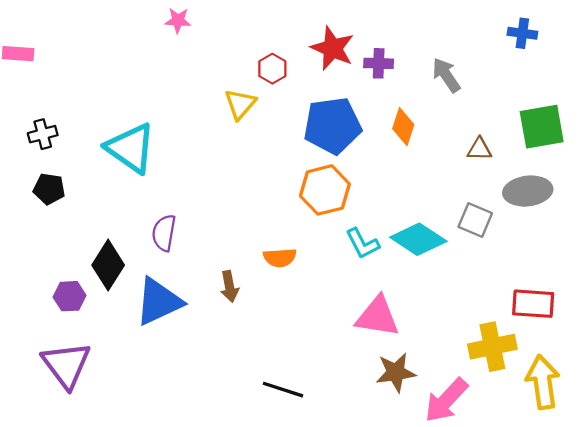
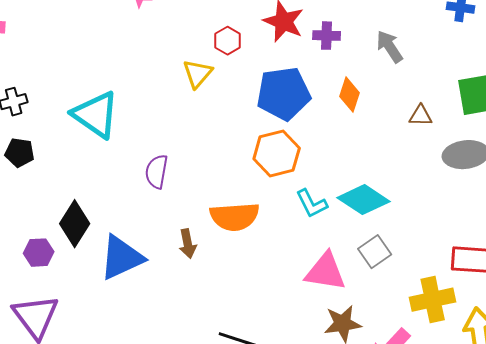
gray square: (475, 220) -> (375, 252), moved, turned 32
purple semicircle: (164, 233) -> (157, 172), moved
orange semicircle: (280, 258) -> (235, 217), size x1.6

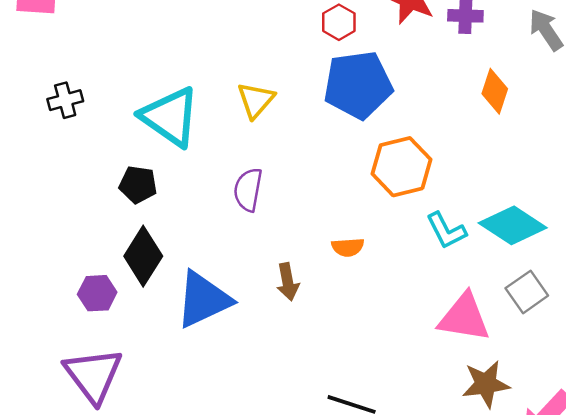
yellow triangle: (198, 74) -> (256, 100), moved
blue pentagon: (284, 94) -> (358, 85), moved
black pentagon: (20, 153) -> (138, 185), moved
orange semicircle: (235, 217) -> (348, 247), size x0.5

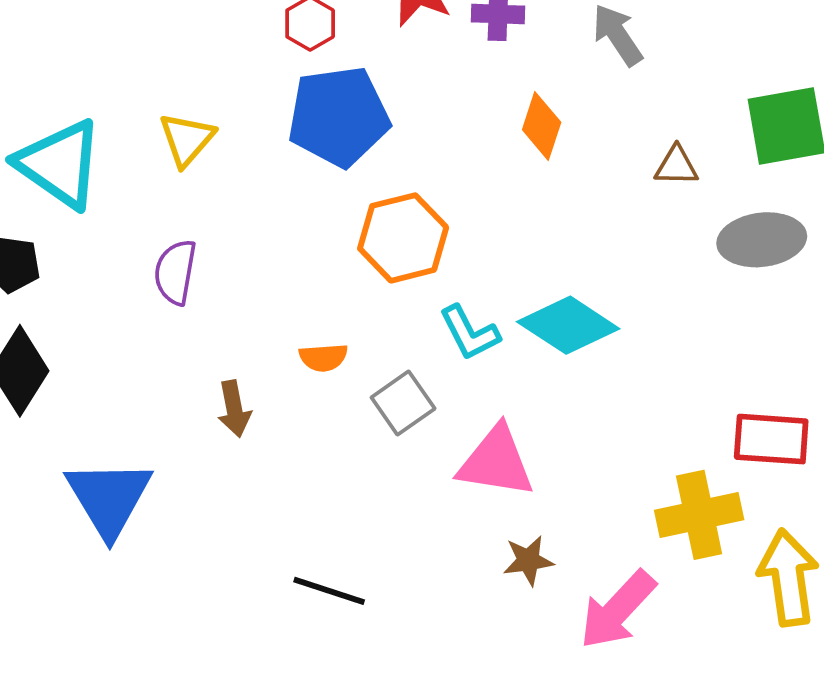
gray square: (527, 292) -> (403, 403), moved
blue triangle: (203, 300) -> (109, 498), moved, turned -36
brown star: (486, 384) -> (528, 561), size x0.7

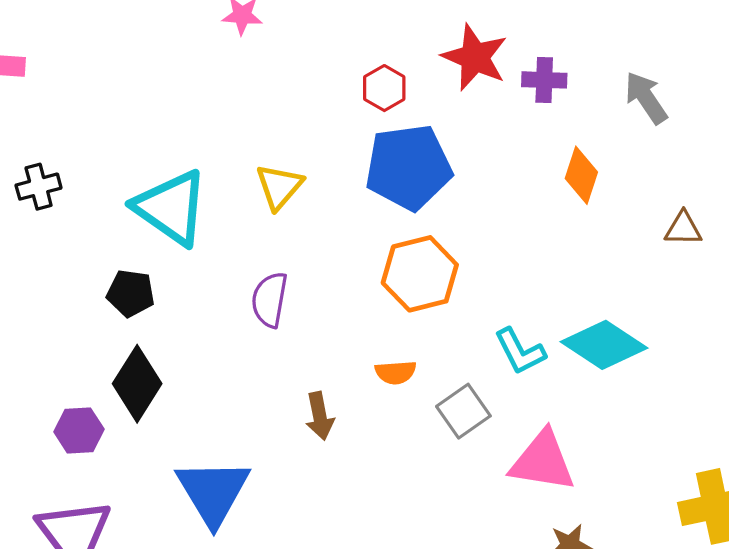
brown triangle: (676, 166) -> (683, 229), moved
orange hexagon: (403, 238) -> (420, 274), moved

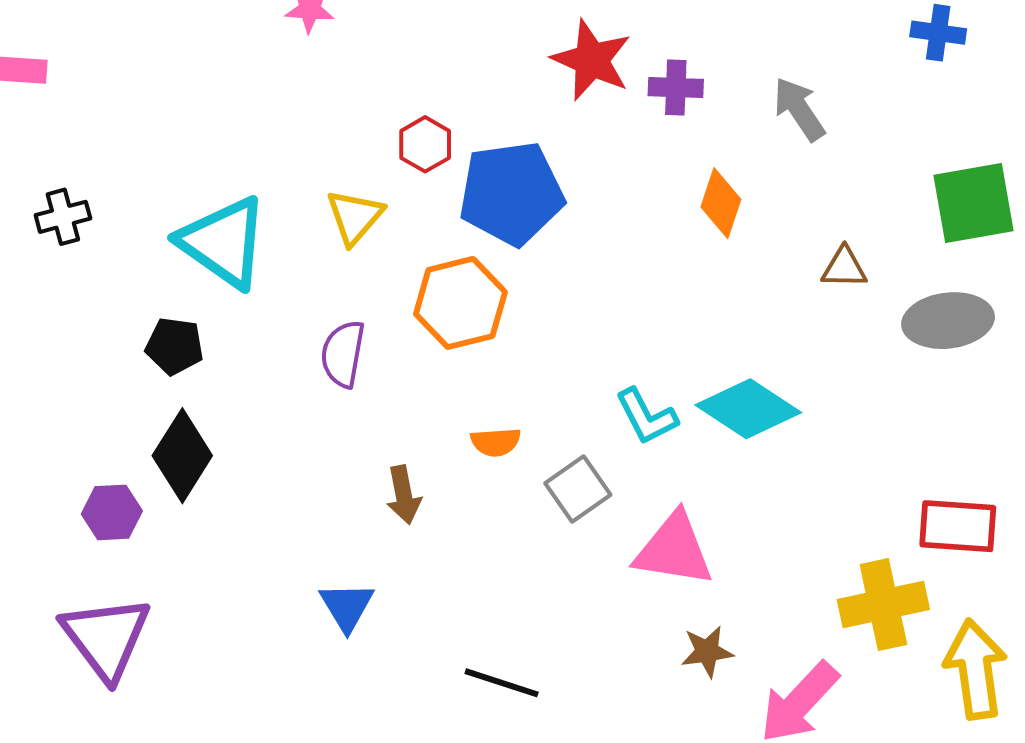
red hexagon: (384, 88) -> (425, 144), moved
orange hexagon: (420, 274) -> (460, 303), moved
blue triangle: (213, 492) -> (347, 606), moved, size x0.6

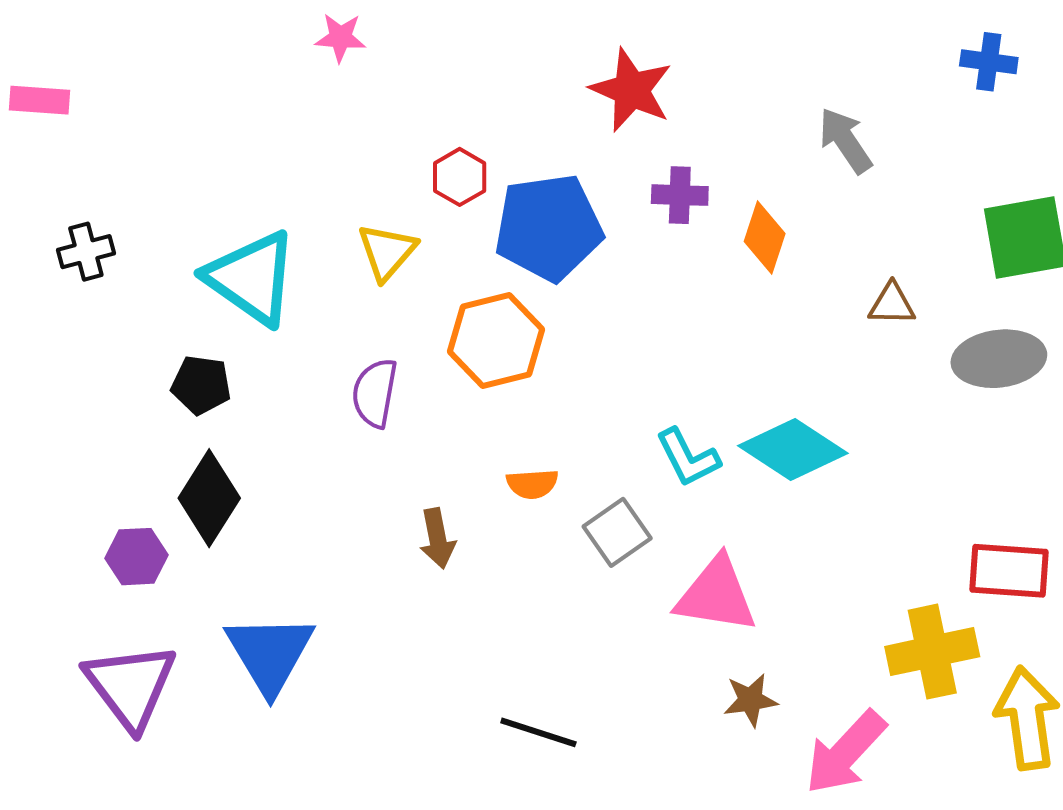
purple cross: (676, 88) -> (680, 195), moved
blue triangle: (347, 606) -> (270, 654), moved, size x1.6

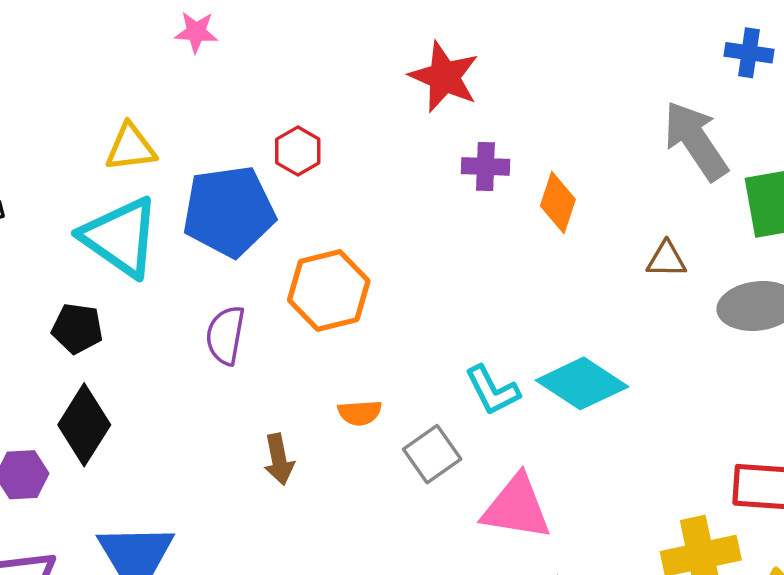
gray arrow: (845, 141) -> (696, 141), moved, size x1.4
blue pentagon: (549, 227) -> (229, 211), moved
yellow triangle: (387, 252) -> (131, 148), moved, turned 42

